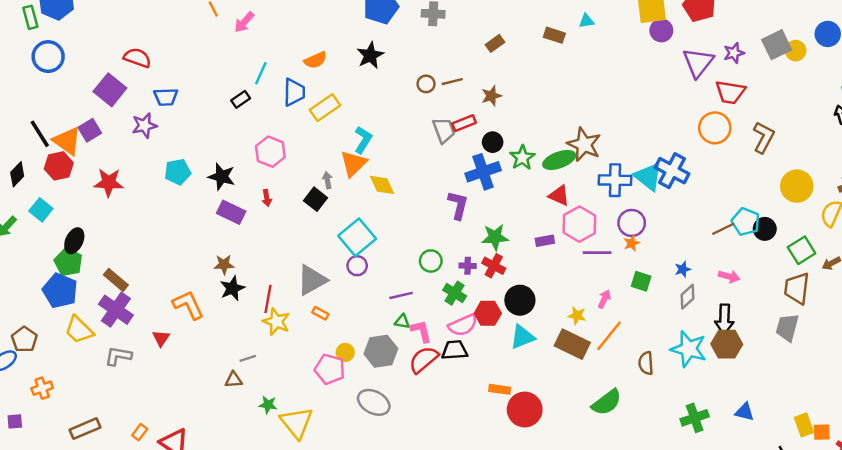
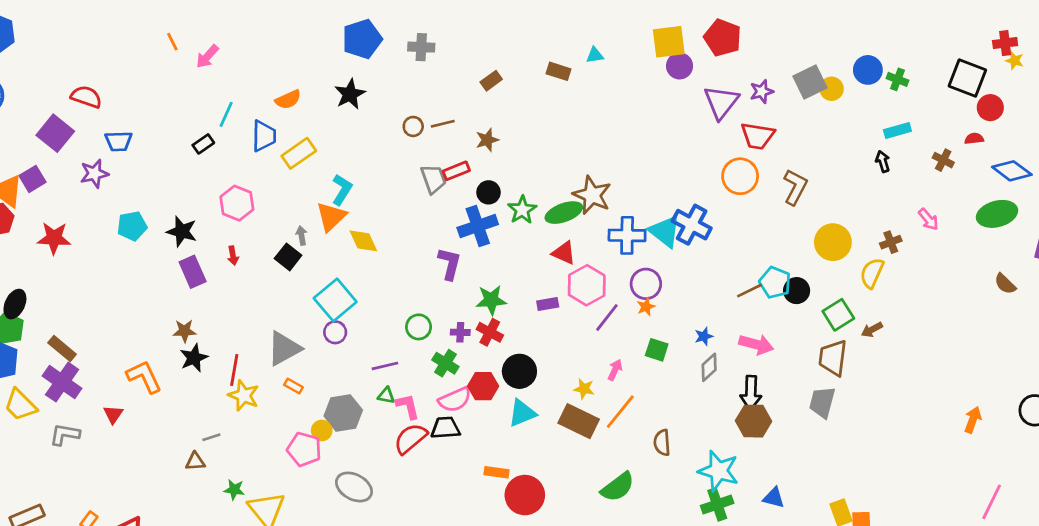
purple rectangle: (231, 212) -> (193, 272), turned 40
purple line: (597, 253) -> (607, 317), turned -52
pink arrow: (729, 276) -> (756, 344), size x1.4
cyan star: (689, 349) -> (719, 471), moved
gray hexagon: (381, 351) -> (343, 413), moved

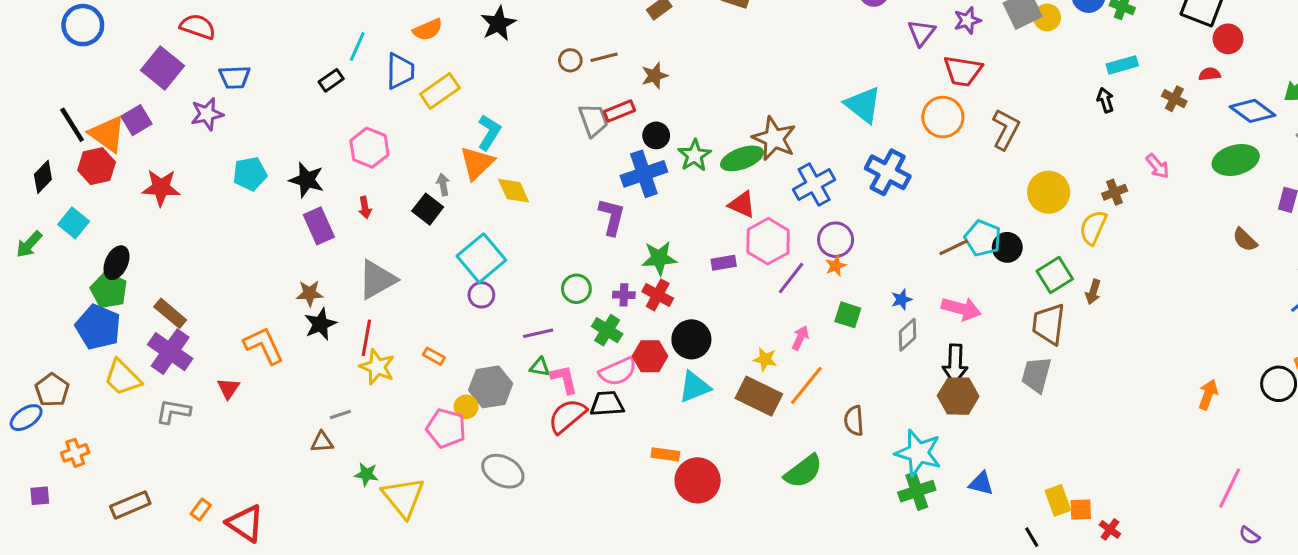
purple triangle: (721, 102) -> (921, 33), size x0.7
cyan triangle: (665, 231) -> (863, 105), moved
blue cross: (627, 235) -> (814, 185), turned -30
brown arrow: (872, 330) -> (1093, 292), turned -45
gray triangle: (284, 348) -> (377, 280), moved

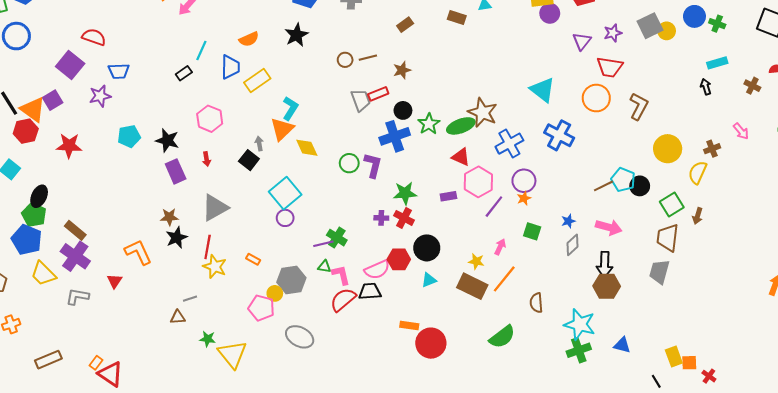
green circle: (576, 289) -> (349, 163), moved
green cross: (607, 330) -> (337, 238), moved
cyan triangle: (694, 387) -> (429, 280), size x0.7
red triangle: (245, 523) -> (110, 374), moved

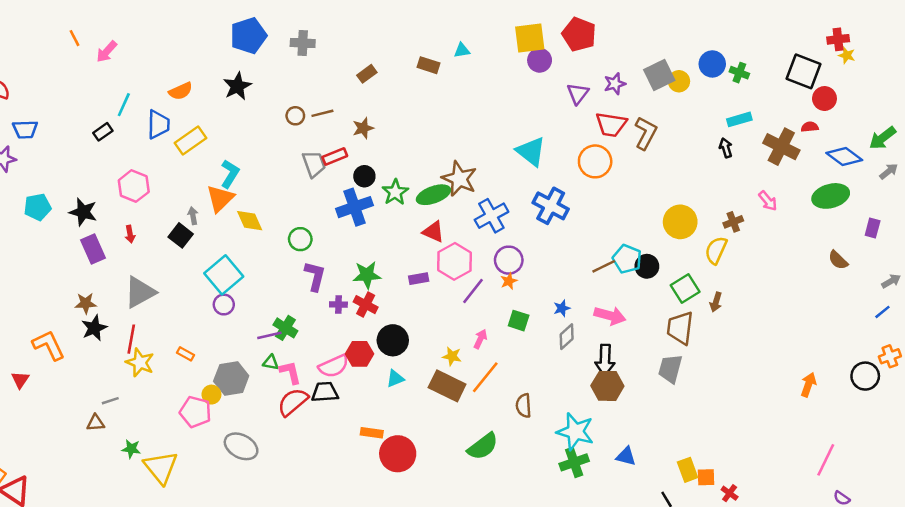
brown cross: (752, 86) -> (781, 147), size x1.8
brown L-shape: (639, 106) -> (646, 133), moved
purple L-shape: (373, 165) -> (315, 276), moved

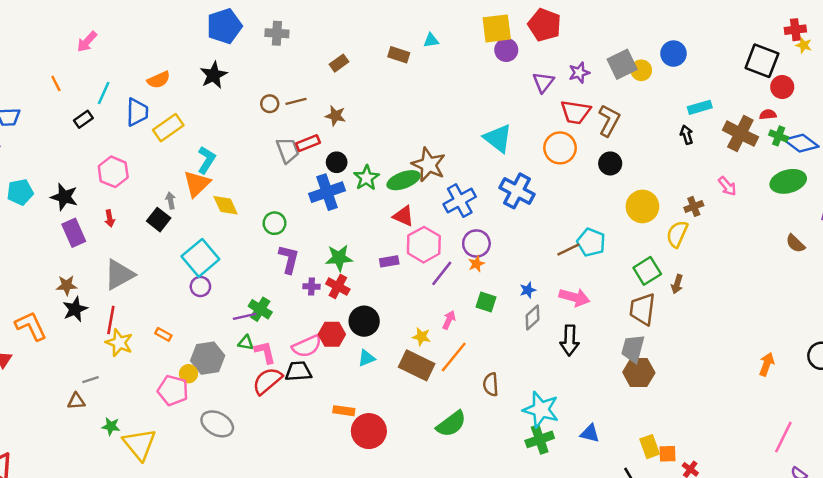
orange line: (75, 38) -> (56, 83), moved
green cross: (739, 73) -> (779, 136), moved
brown star: (363, 128) -> (335, 116), turned 30
black circle: (647, 266) -> (610, 163), moved
brown hexagon: (607, 386) -> (639, 373), moved

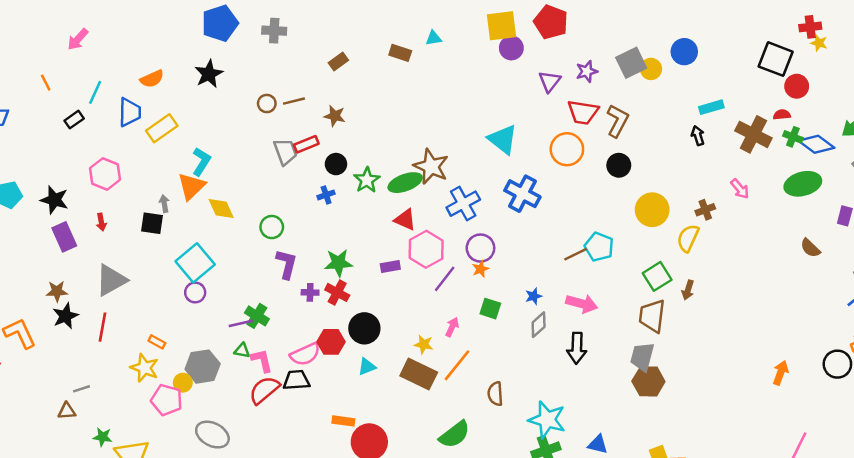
blue cross: (327, 192) -> (326, 195), size x0.5
black square: (159, 220) -> (152, 223), turned -30
yellow star: (119, 343) -> (145, 368), moved

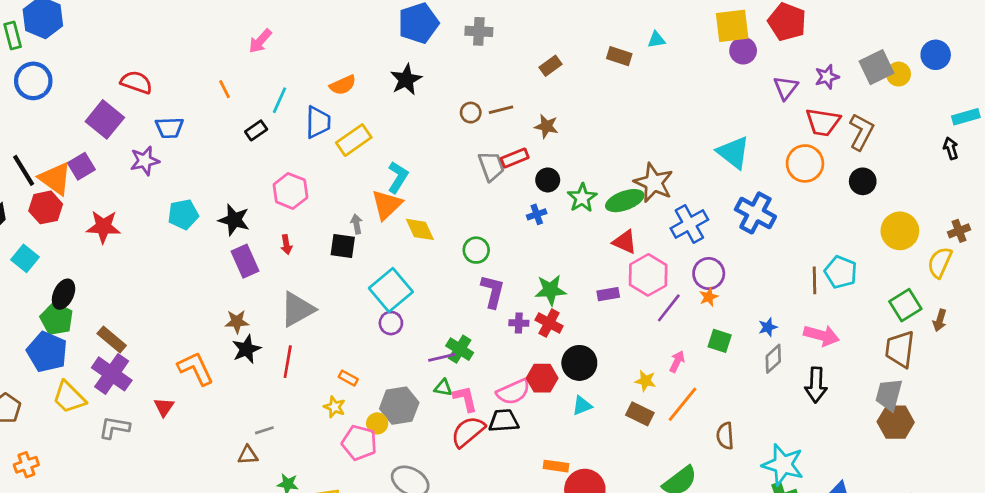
brown line: (576, 254) -> (815, 280), turned -65
yellow star: (145, 368) -> (334, 407), size x0.7
brown rectangle: (419, 374) -> (640, 414), size x0.7

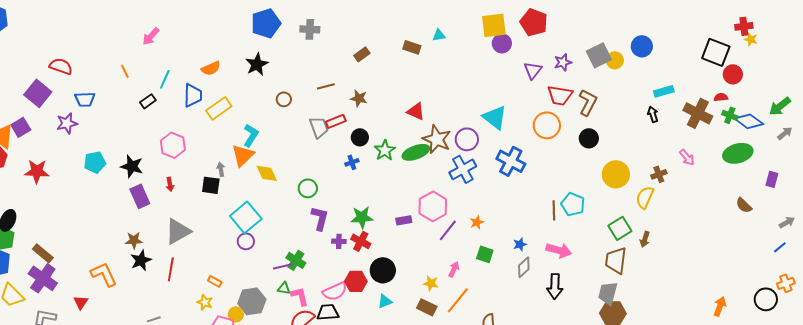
brown circle: (471, 113) -> (284, 99), moved
red triangle: (625, 242) -> (416, 111), moved
purple circle: (709, 274) -> (467, 139), moved

